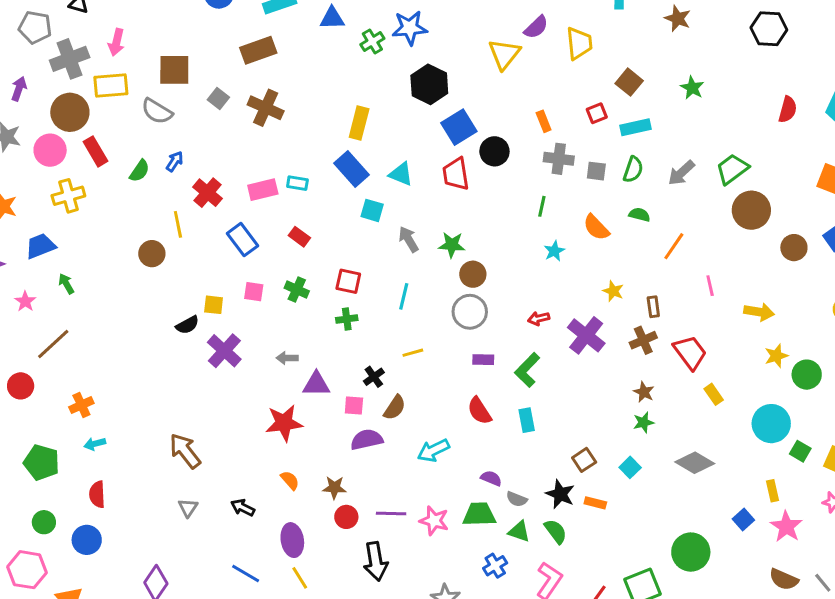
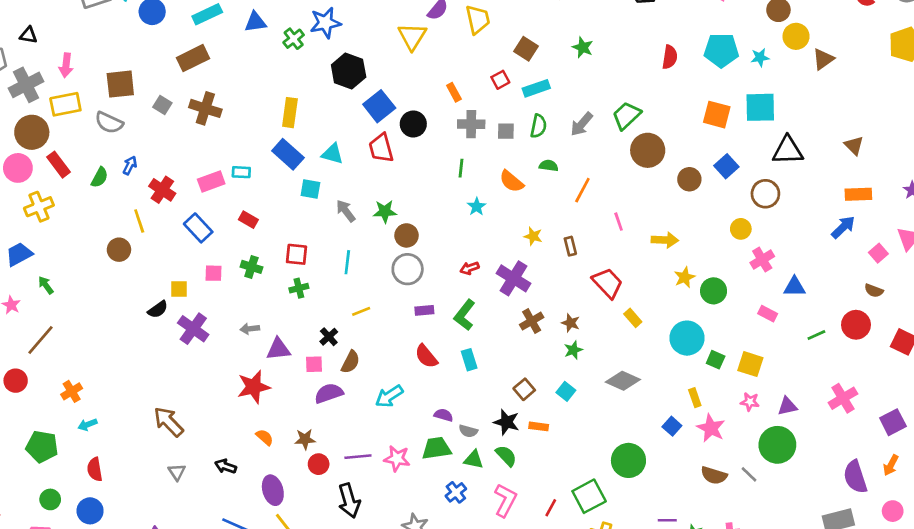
brown cross: (643, 340) -> (532, 321), moved

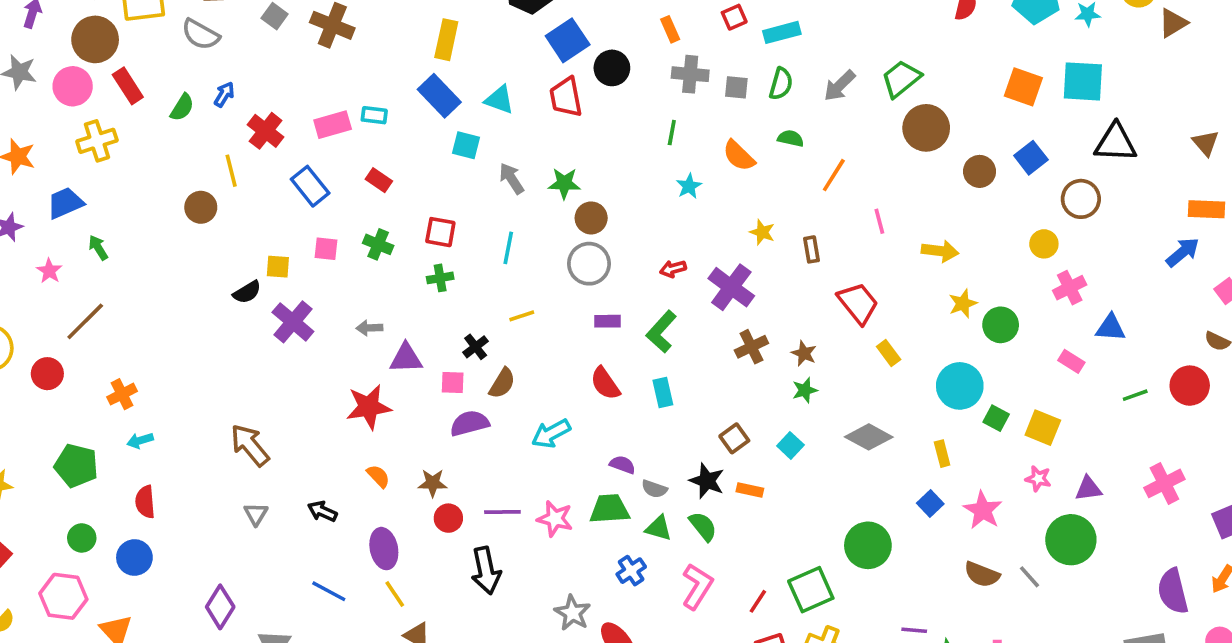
yellow rectangle: (695, 398) -> (942, 454), moved

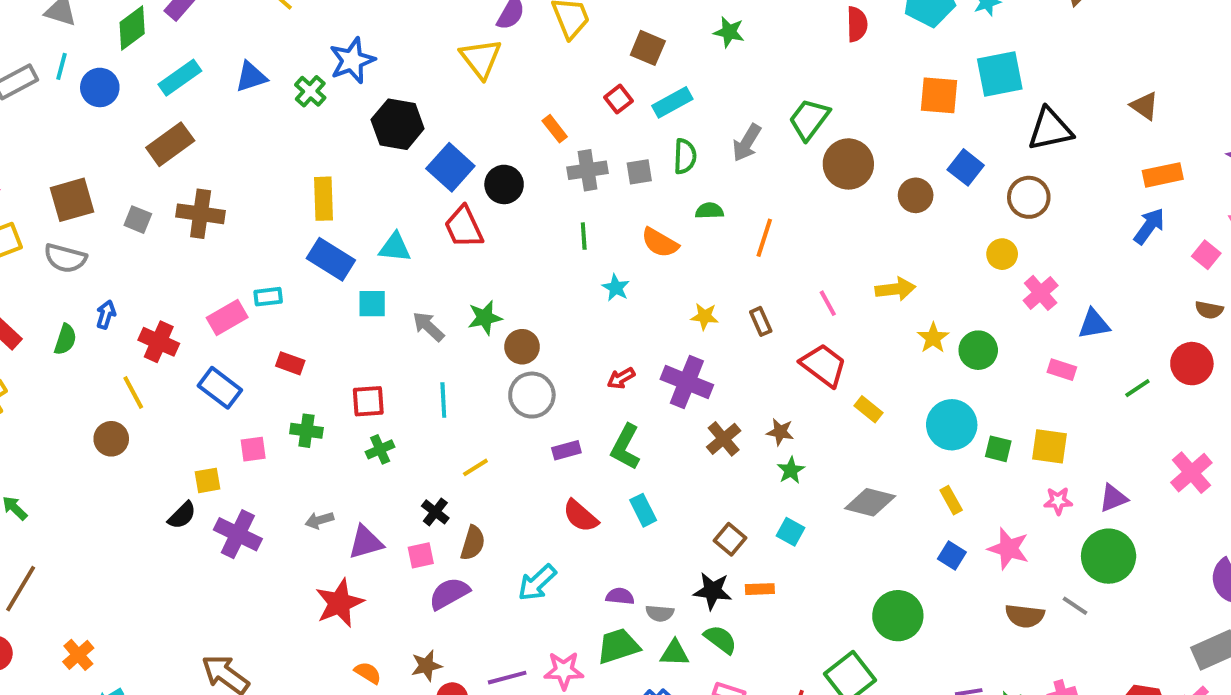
pink line: (879, 221) -> (828, 303), moved

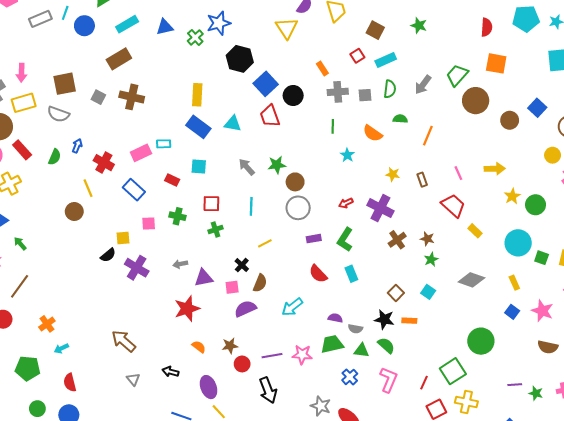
orange square: (939, 95) -> (496, 63), moved
cyan square: (372, 304) -> (199, 167), moved

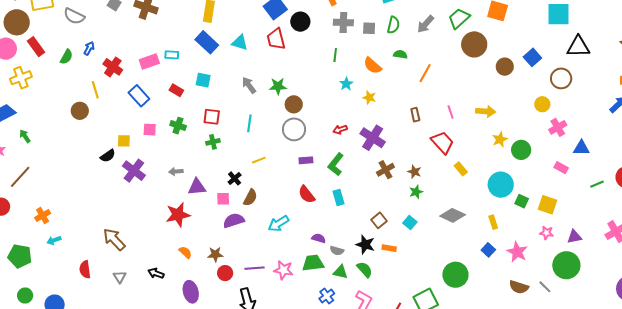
yellow star: (393, 174) -> (369, 97), moved
red semicircle: (70, 382) -> (85, 270), moved

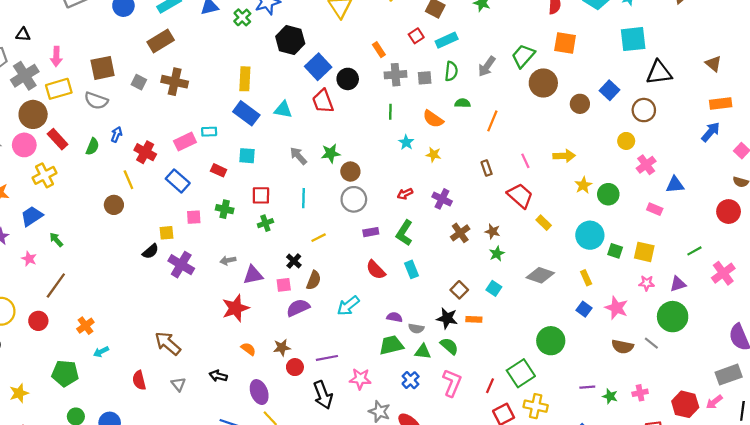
purple cross: (373, 138) -> (442, 199), size x0.7
green line: (597, 184) -> (694, 251), moved
pink star: (283, 270) -> (360, 379), moved

